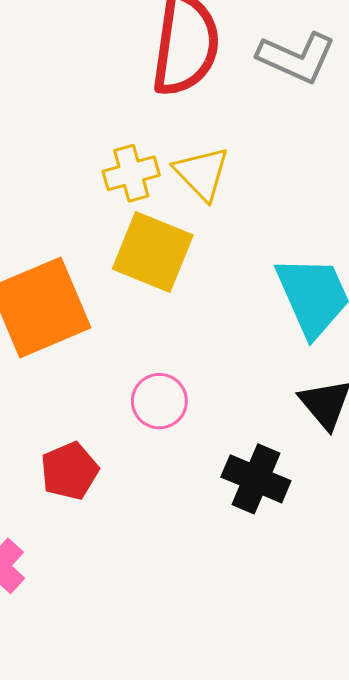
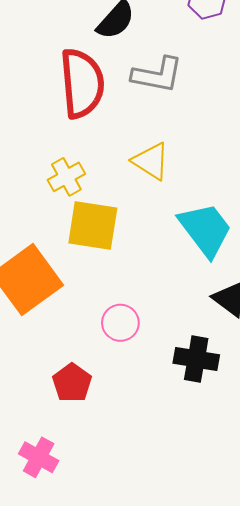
yellow triangle: (202, 173) -> (151, 161), moved

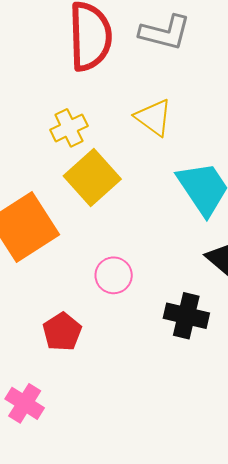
yellow square: (93, 225) -> (92, 178), turned 36

